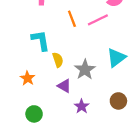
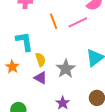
orange star: (28, 78) -> (12, 67), moved
purple triangle: (64, 86) -> (40, 78), moved

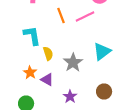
orange star: (12, 67) -> (30, 72), moved
purple triangle: (40, 78) -> (47, 80), moved

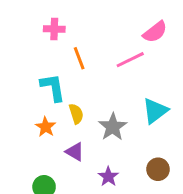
orange line: (61, 16) -> (79, 58), moved
orange star: (30, 72) -> (45, 127), moved

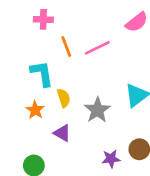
pink line: (130, 60) -> (97, 48), moved
purple star: (108, 177) -> (111, 159), moved, turned 30

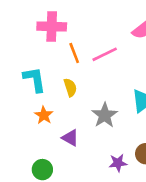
pink cross: (43, 19) -> (52, 26), size x1.5
cyan L-shape: (42, 74) -> (34, 79), moved
yellow semicircle: (64, 98) -> (70, 87), moved

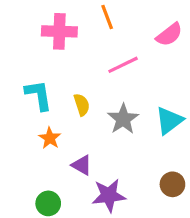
orange line: (74, 53) -> (107, 17), moved
gray star: (105, 115) -> (123, 119), moved
purple star: (118, 163) -> (109, 195), moved, size x1.5

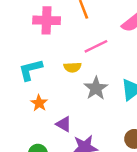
cyan L-shape: (39, 95) -> (30, 70), turned -95
yellow semicircle: (82, 105) -> (72, 67), moved, turned 105

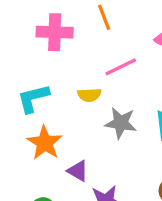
gray star: (96, 88) -> (121, 123), turned -30
orange star: (39, 103) -> (45, 143), size x1.5

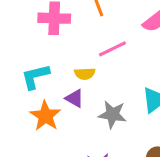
gray star: (121, 123) -> (112, 114), moved
purple triangle: (78, 171) -> (75, 98), moved

